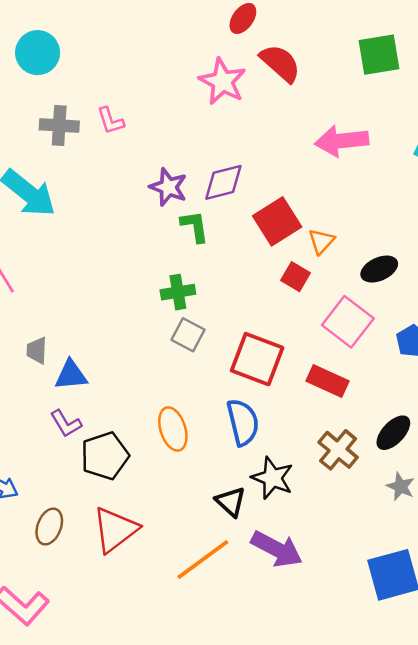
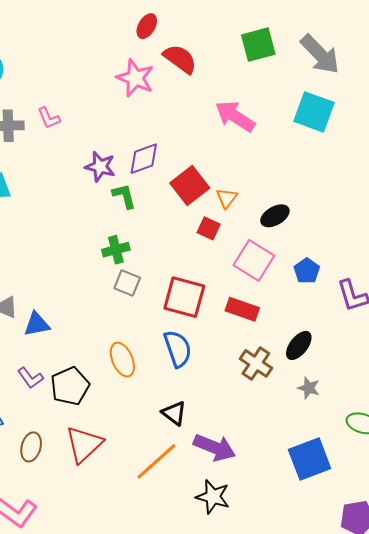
pink arrow: (342, 141) -> (235, 116), turned 45
purple L-shape: (66, 424) -> (30, 378), moved
black star: (272, 478) -> (213, 497), moved

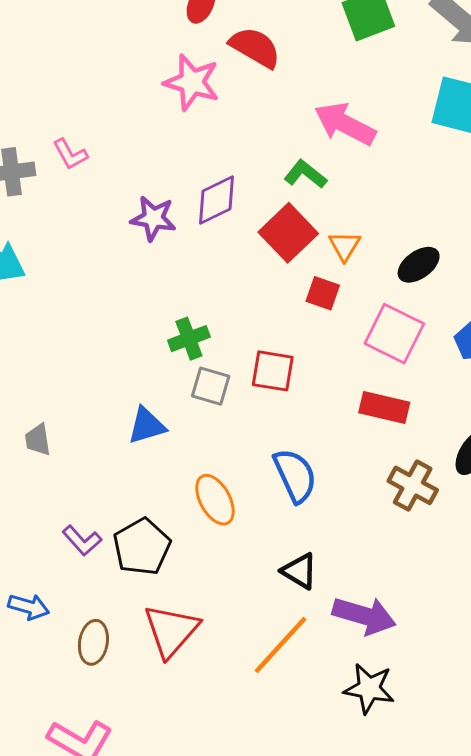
green L-shape: (124, 196) -> (305, 174), moved, turned -32
red square: (184, 297) -> (273, 371), moved, size x0.7
blue triangle: (37, 324) -> (147, 426), moved

